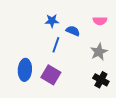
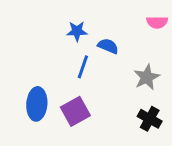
pink semicircle: (100, 21) -> (157, 22), moved
purple square: (51, 75) -> (75, 111), turned 30

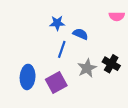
gray star: (147, 77) -> (87, 68), moved
black cross: (150, 119) -> (111, 64), moved

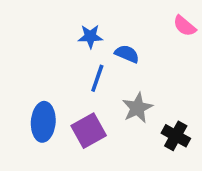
pink semicircle: (117, 16) -> (185, 26), turned 40
black cross: (111, 64) -> (176, 136), moved

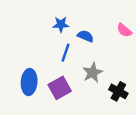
pink semicircle: (185, 26) -> (124, 30), moved

